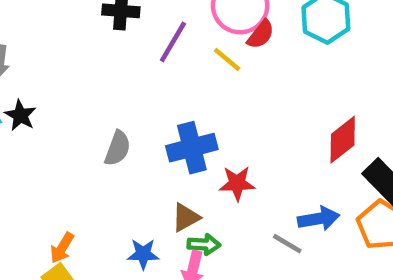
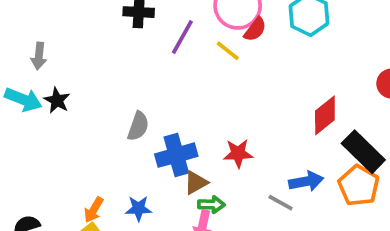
blue cross: (192, 148) -> (176, 155), moved
blue star: (143, 254) -> (139, 209), moved

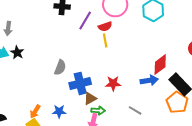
red semicircle: (255, 29) -> (105, 26), moved, turned 32
yellow line: (228, 51) -> (105, 40), moved, turned 40
blue arrow: (306, 181) -> (149, 80), moved

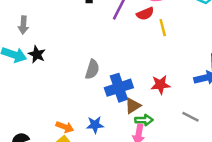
yellow line: (105, 40) -> (163, 28), moved
orange arrow: (35, 111) -> (65, 127), turned -96

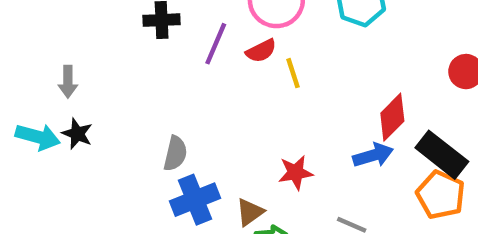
gray arrow: (23, 25) -> (68, 82), moved
blue cross: (119, 88) -> (195, 200), moved

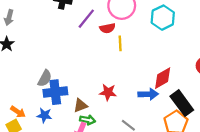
gray semicircle: (175, 153) -> (45, 78), moved

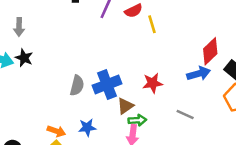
blue cross: (55, 92) -> (107, 85), moved

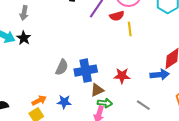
orange arrow: (56, 131) -> (39, 100), turned -56

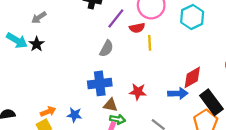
gray arrow: (24, 13) -> (39, 17), turned 40
gray semicircle: (62, 67) -> (106, 49), moved
brown triangle: (97, 90) -> (110, 105), turned 32

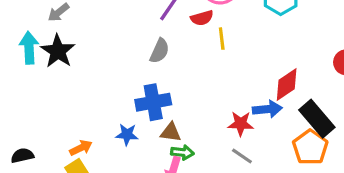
cyan arrow: (17, 40) -> (29, 48), turned -120
black star: (37, 44) -> (58, 51), size x1.5
red star: (138, 92) -> (241, 124), moved
blue star: (74, 115) -> (127, 134), moved

